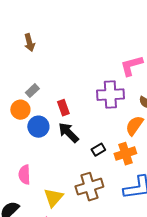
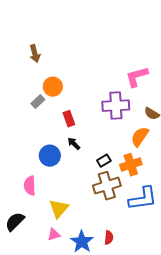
orange circle: (20, 110) -> (53, 87), moved
blue circle: (38, 127) -> (50, 156), moved
black arrow: (68, 133) -> (74, 144), size x0.6
brown cross: (89, 187) -> (107, 186), moved

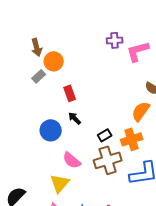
brown arrow: (35, 54) -> (37, 47), moved
purple cross: (116, 106) -> (115, 40), moved, size x0.6
pink semicircle: (30, 186) -> (72, 160), moved, turned -48

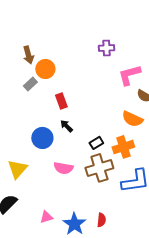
pink L-shape: (138, 51) -> (129, 75), moved
orange semicircle: (141, 111) -> (132, 119), turned -100
pink semicircle: (72, 160) -> (63, 168), turned -30
yellow triangle: (60, 183) -> (17, 169), moved

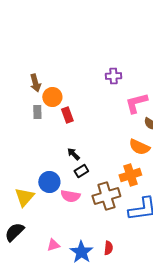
gray rectangle: (30, 84) -> (37, 112), turned -48
red rectangle: (61, 101) -> (67, 115), moved
blue circle: (42, 138) -> (49, 182), moved
black rectangle: (96, 143) -> (81, 171), moved

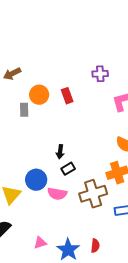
brown arrow: (35, 83) -> (12, 74), moved, turned 78
red rectangle: (67, 115) -> (67, 96), moved
black arrow: (73, 154) -> (60, 152), turned -128

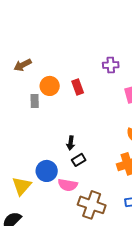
brown cross: (93, 194) -> (92, 205), moved, turned 36

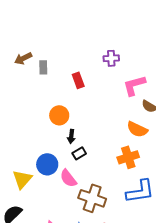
orange circle: (50, 86) -> (59, 115), moved
gray rectangle: (35, 101) -> (43, 67), moved
pink semicircle: (68, 185) -> (68, 178), turned 42

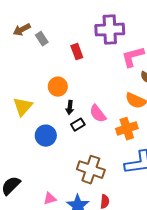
purple cross: (111, 58) -> (110, 30), size x1.8
gray rectangle: (43, 67) -> (42, 39), turned -32
pink semicircle: (68, 178) -> (98, 114), moved
yellow triangle: (22, 179) -> (23, 107), moved

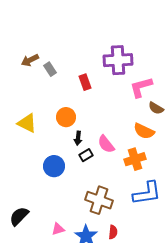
yellow triangle: (23, 107) -> (27, 123), moved, turned -45

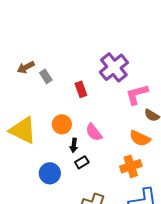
purple cross: (118, 60) -> (114, 67), turned -36
yellow triangle: (27, 123) -> (23, 130), size x1.4
pink semicircle: (106, 144) -> (94, 132), moved

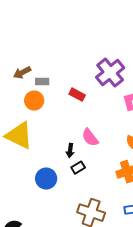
gray rectangle: (46, 76) -> (42, 82), turned -56
red rectangle: (81, 89) -> (77, 95), turned -42
orange circle: (62, 124) -> (34, 101), moved

